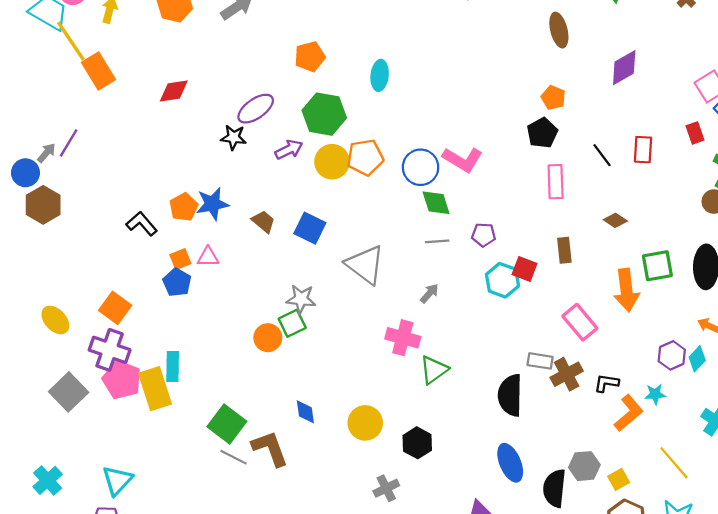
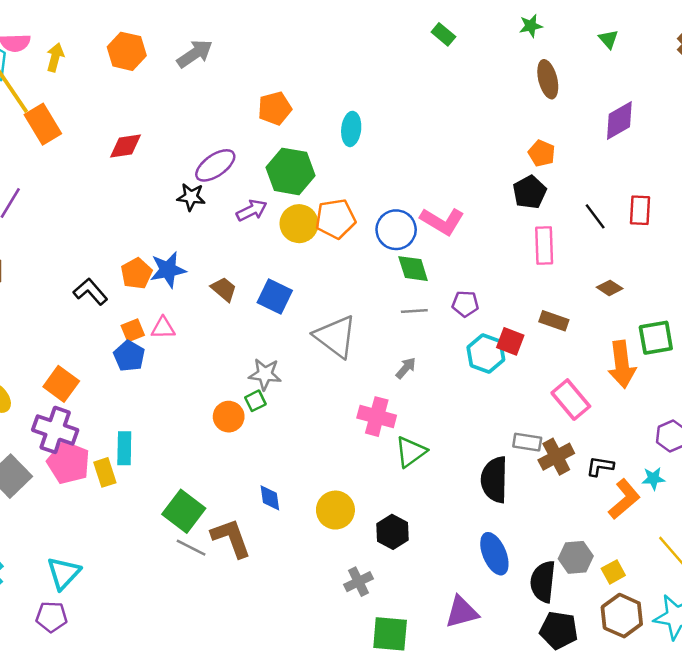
brown rectangle: (564, 250) -> (554, 321), turned -65
green square: (292, 323) -> (255, 401), size x0.7
yellow rectangle: (155, 389) -> (105, 472), size x0.6

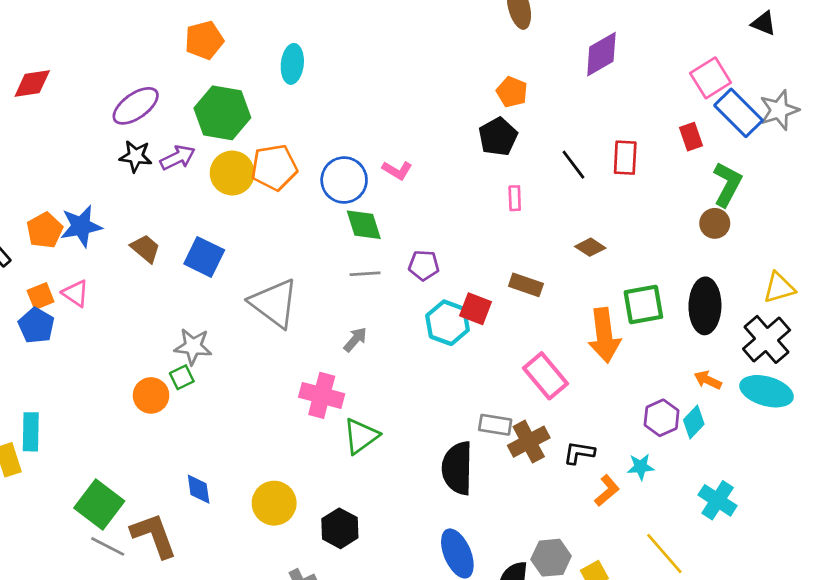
black star: (191, 197) -> (136, 156), moved
pink L-shape: (442, 221) -> (397, 170), size x0.6
pink rectangle: (544, 245) -> (515, 198), size x0.6
pink triangle: (163, 328) -> (75, 293), turned 35
orange L-shape: (624, 499) -> (607, 491), size x0.7

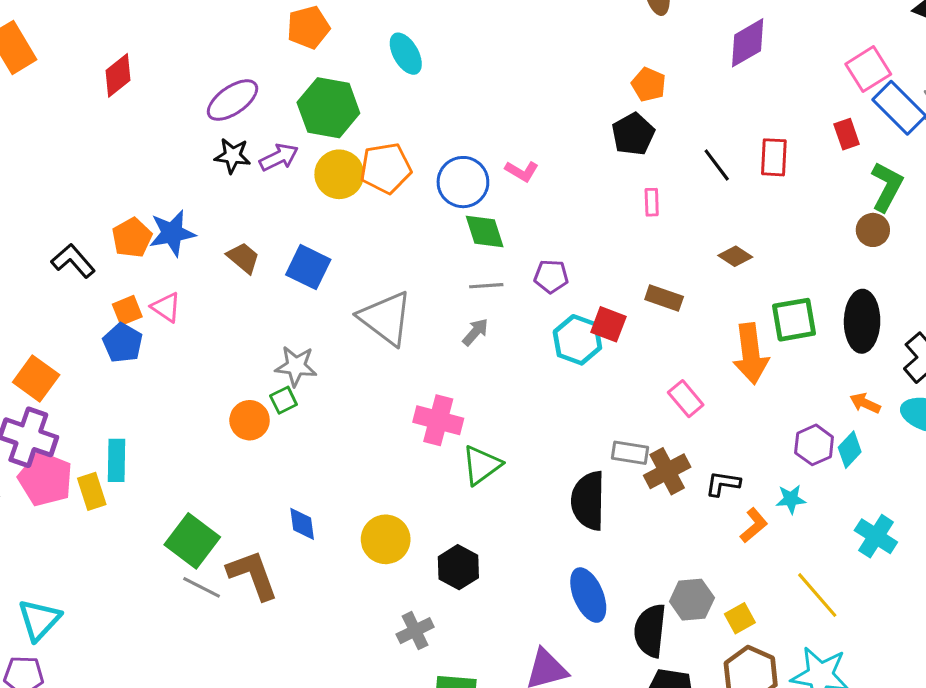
cyan ellipse: (292, 64) -> (406, 54), turned -36
red diamond: (32, 83) -> (118, 75), turned -30
gray arrow: (355, 339) -> (475, 332), moved
pink rectangle: (545, 376) -> (686, 399), size x0.7

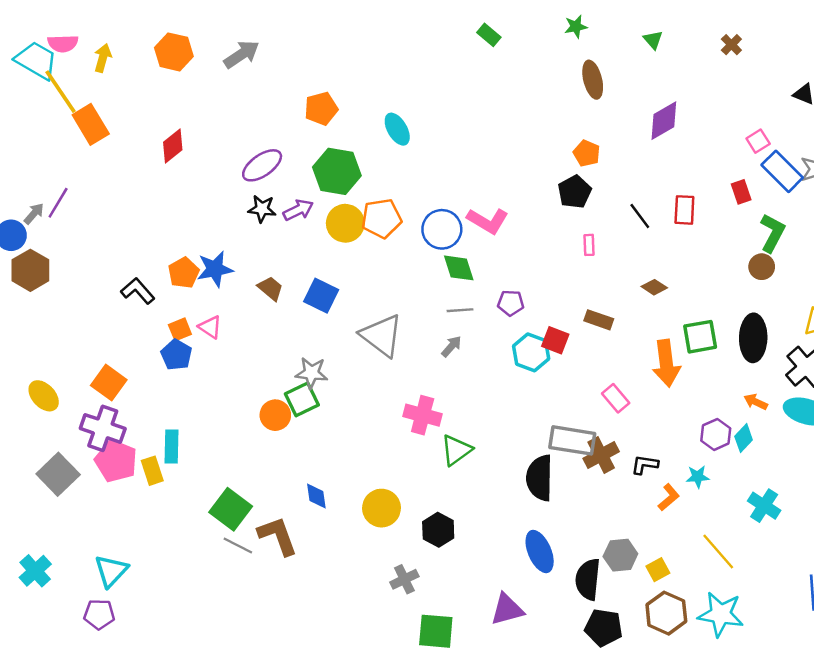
pink square: (868, 69) -> (758, 141), size x0.7
pink L-shape: (522, 171) -> (488, 221), size x1.6
green square: (284, 400) -> (302, 399), size x1.6
gray rectangle: (630, 453) -> (572, 440), size x1.6

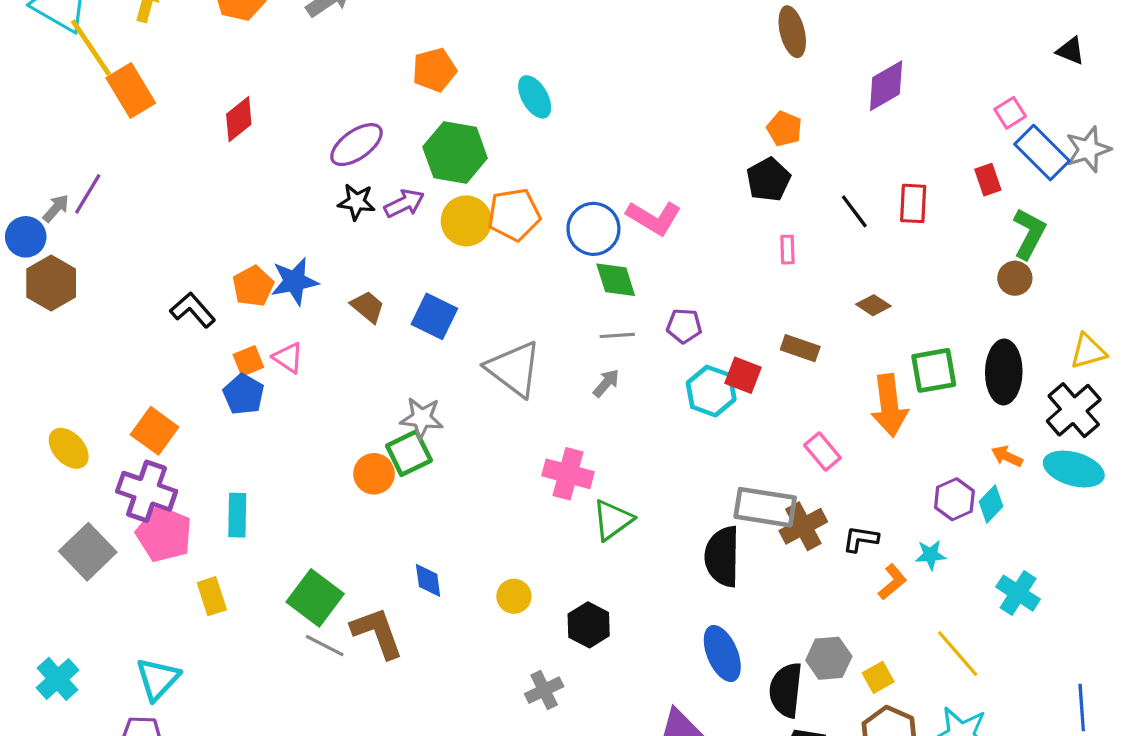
yellow rectangle: (152, 471) -> (212, 596), moved
yellow circle: (382, 508) -> (514, 596), size x0.7

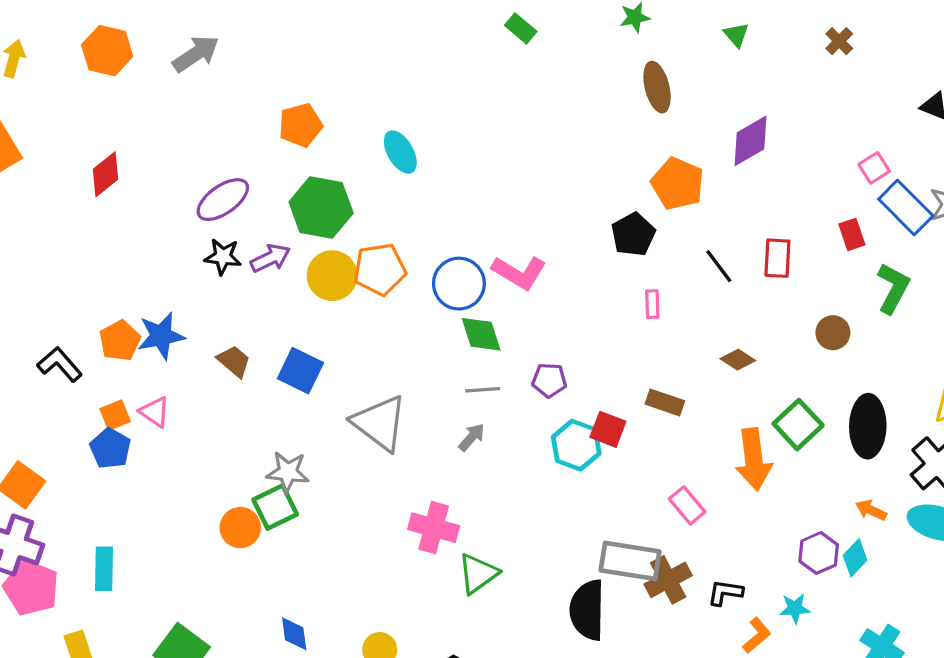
orange pentagon: (784, 129) -> (678, 184), moved, size x1.5
brown circle: (1015, 278) -> (833, 333), moved
green square: (934, 370) -> (798, 425), turned -33

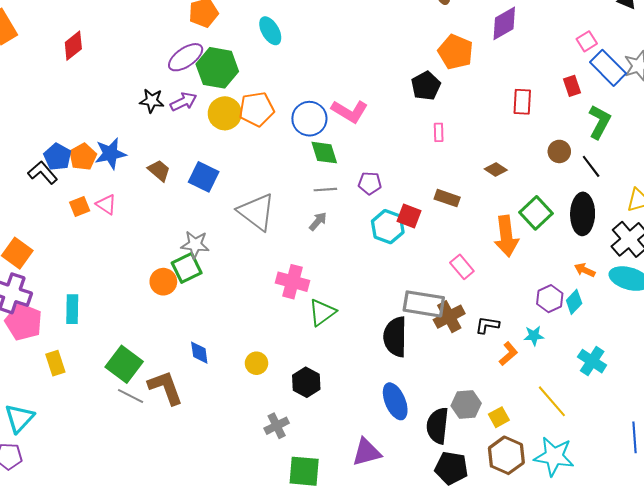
purple ellipse: (223, 200) -> (186, 57), moved
black line: (719, 266) -> (591, 166), moved
blue pentagon: (110, 448) -> (57, 157), moved

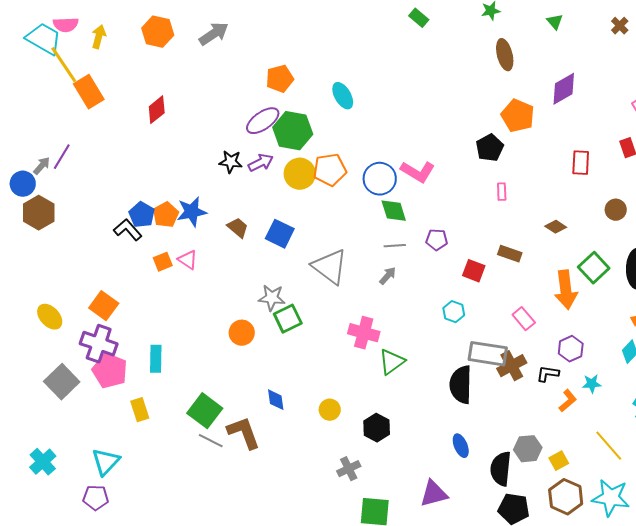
cyan hexagon: (388, 227) -> (454, 312), moved, size x0.7
green square: (187, 268) -> (288, 319), moved
purple hexagon: (550, 299) -> (571, 349), moved
blue ellipse: (395, 401) -> (461, 446), size x0.7

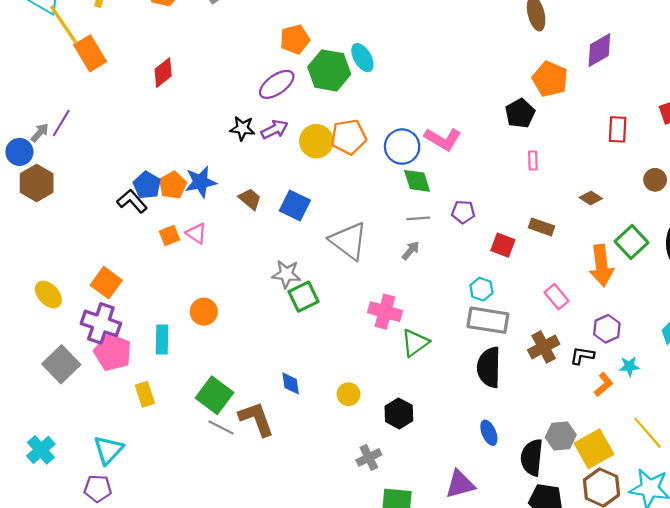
green hexagon: (293, 131) -> (329, 70), moved
orange circle: (242, 333) -> (204, 312), moved
gray rectangle: (488, 354) -> (488, 320), moved
yellow square: (559, 461) -> (594, 449), size x1.8

